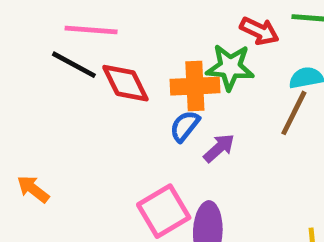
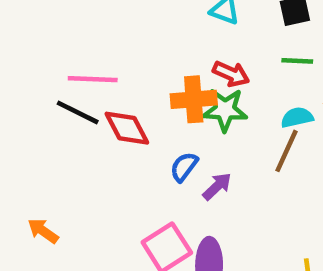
red arrow: (259, 31) -> (231, 74), moved
orange cross: (195, 86) -> (194, 99), moved

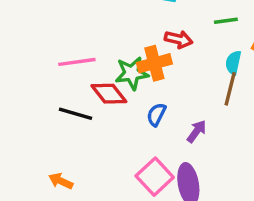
green star: (225, 110) -> (132, 73), moved
black line: (78, 112) -> (76, 114), moved
cyan semicircle: (297, 117) -> (233, 63), turned -55
purple arrow: (217, 186) -> (197, 131), moved

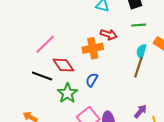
pink line: (77, 62) -> (45, 44), turned -40
green star: (132, 73) -> (67, 93), moved, turned -30
purple arrow: (197, 131) -> (140, 111), moved

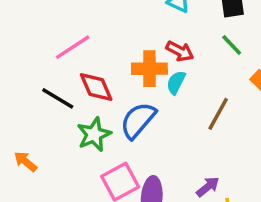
green line: (139, 25) -> (232, 45), turned 40
cyan semicircle: (141, 51) -> (176, 82), moved
blue semicircle: (92, 80) -> (138, 120), size x1.6

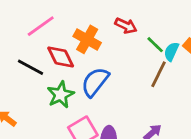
green line: (232, 45) -> (155, 45), moved
orange cross: (149, 69) -> (87, 39), moved, turned 32
cyan semicircle: (176, 82) -> (171, 52), moved

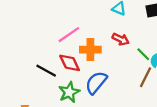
pink line: (41, 26) -> (69, 35), moved
orange cross: (87, 39) -> (90, 50), turned -30

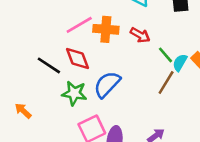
orange cross: (90, 50) -> (106, 29), moved
green star: (69, 92) -> (74, 93), turned 30

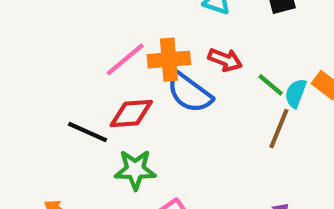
red diamond: (77, 58) -> (131, 113), turned -64
blue semicircle: (107, 84) -> (190, 93), moved, turned -88

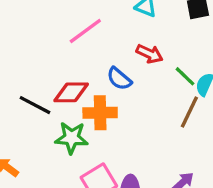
pink line: (125, 59) -> (85, 31), moved
orange cross: (169, 60) -> (100, 113), moved
blue semicircle: (190, 93) -> (119, 79), size x0.7

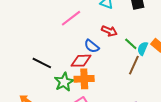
red diamond: (71, 92) -> (81, 61), moved
orange cross: (100, 113) -> (84, 79), moved
green star: (72, 138) -> (64, 82), turned -30

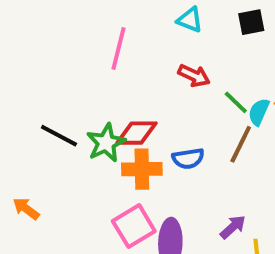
pink line: (71, 18) -> (119, 49), turned -40
blue semicircle: (92, 46) -> (188, 158), moved, turned -49
green star: (64, 82) -> (106, 143), moved

